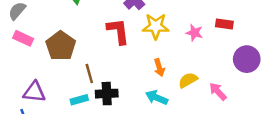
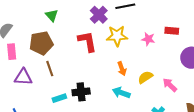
pink rectangle: (23, 38) -> (12, 52), turned 63
brown pentagon: (61, 46) -> (41, 43), moved, turned 30
brown line: (89, 74) -> (50, 69), moved
purple triangle: (34, 92) -> (23, 77), moved

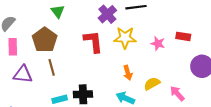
brown pentagon: (41, 43) -> (45, 40), turned -30

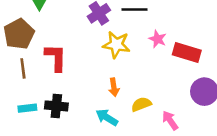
red rectangle: (183, 36) -> (187, 53), size x1.5
red L-shape: (93, 41) -> (56, 58), moved
pink star: (158, 43) -> (158, 39), moved

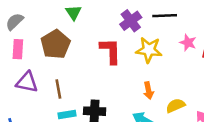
red L-shape: (56, 58) -> (110, 51), moved
brown line: (23, 68) -> (58, 89), moved

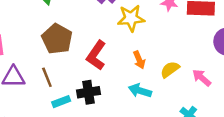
brown pentagon: (55, 44) -> (57, 39), moved
red L-shape: (110, 51) -> (96, 55), moved, turned -132

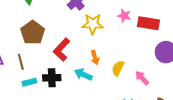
yellow semicircle: (170, 69) -> (118, 68), turned -35
cyan arrow: (140, 91) -> (83, 74), moved

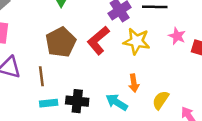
red L-shape: (62, 50) -> (98, 40), moved

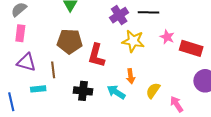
red L-shape: (98, 40) -> (96, 55), moved, turned -35
brown pentagon: (61, 42) -> (70, 41), turned 30
cyan rectangle: (49, 103) -> (38, 89), moved

